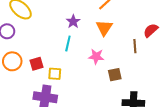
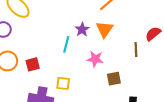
purple star: (73, 22) -> (82, 29), moved
yellow square: (55, 74) -> (63, 83), moved

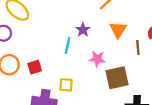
orange triangle: (105, 29) -> (118, 30), moved
brown square: (114, 79) -> (117, 78), size x1.6

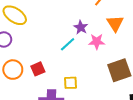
cyan line: (68, 45) -> (68, 44), turned 42
pink star: (97, 59) -> (97, 42), moved

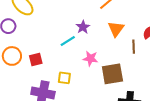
pink star: (97, 42) -> (90, 58), moved

